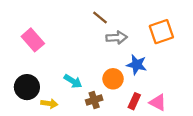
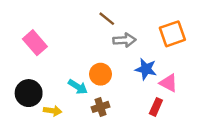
orange circle: (113, 79) -> (100, 74), moved
red rectangle: (134, 101) -> (156, 107), moved
pink triangle: (158, 102) -> (169, 83), moved

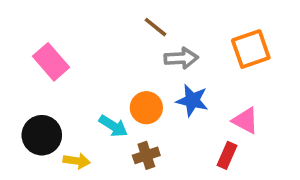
blue star: (146, 69) -> (192, 100), moved

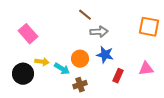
orange square: (251, 49) -> (149, 27), moved, turned 30
pink triangle: (245, 121) -> (146, 69), moved, turned -35
red rectangle: (227, 155) -> (118, 76), moved
yellow arrow: (77, 161) -> (42, 62), moved

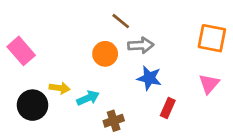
pink rectangle: (28, 34) -> (21, 51), moved
orange circle: (80, 59) -> (105, 54), moved
cyan arrow: (62, 69) -> (88, 98), turned -56
pink triangle: (146, 69) -> (209, 84), moved, turned -42

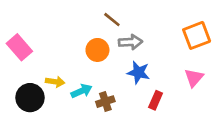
orange square: (212, 38) -> (197, 35), turned -32
brown cross: (114, 121) -> (105, 102), moved

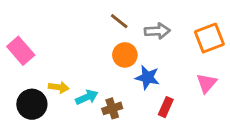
gray arrow: (130, 42) -> (157, 31), moved
orange circle: (97, 50) -> (125, 55), moved

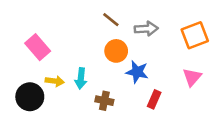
pink rectangle: (21, 51) -> (38, 47), moved
cyan arrow: (87, 97) -> (81, 78), moved, turned 120
brown cross: (112, 108) -> (104, 101), turned 30

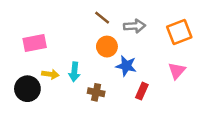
pink rectangle: (38, 47) -> (35, 43), turned -60

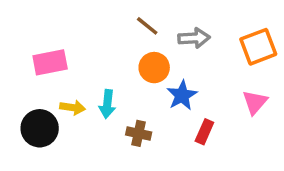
blue star: (126, 66) -> (182, 95), turned 30

